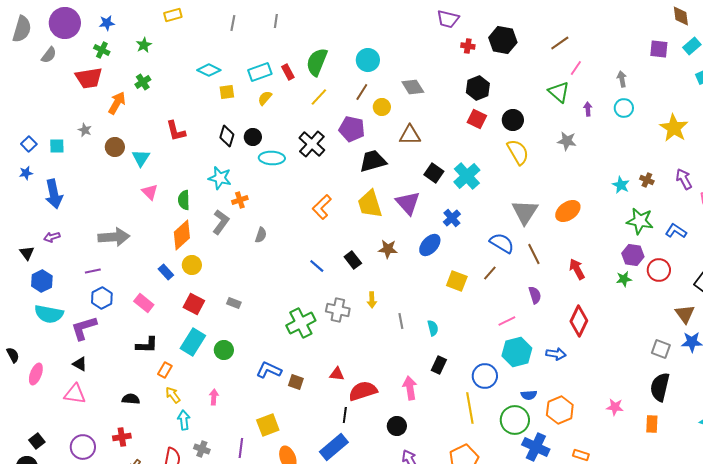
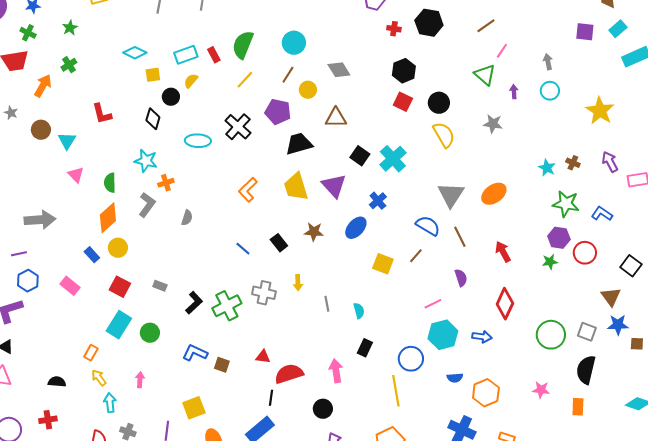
black circle: (253, 137) -> (171, 97), moved
black L-shape: (147, 345) -> (194, 303), moved, turned -45
green circle: (515, 420) -> (551, 335), moved

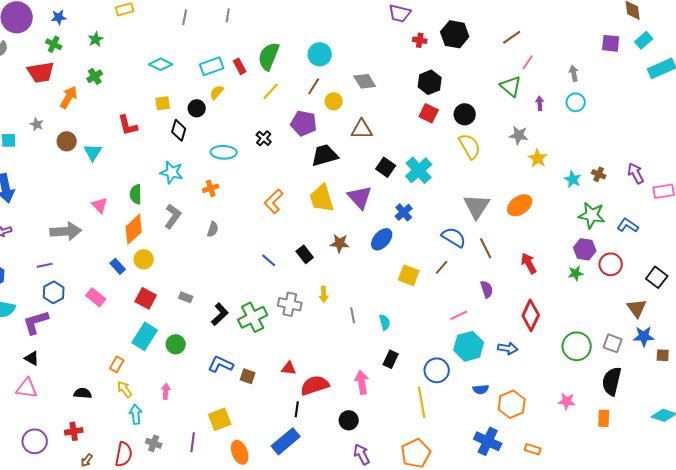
yellow square: (153, 75) -> (163, 103), moved
yellow star: (600, 111) -> (538, 158), moved, size x0.7
black cross: (238, 127) -> (264, 138), size x0.6
pink triangle: (76, 175) -> (100, 205), moved
orange cross: (166, 183) -> (211, 188), moved

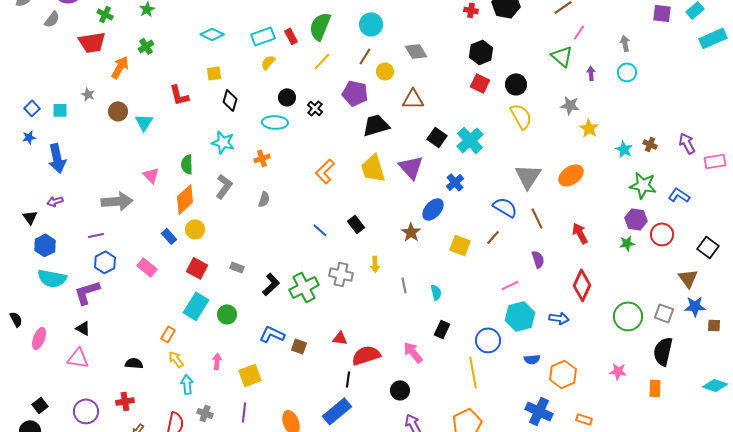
black circle: (197, 108) -> (287, 97), moved
brown star: (340, 243) -> (411, 232), moved, turned 30
pink arrow: (362, 382) -> (413, 352), turned -30
yellow square: (220, 419) -> (250, 375), moved

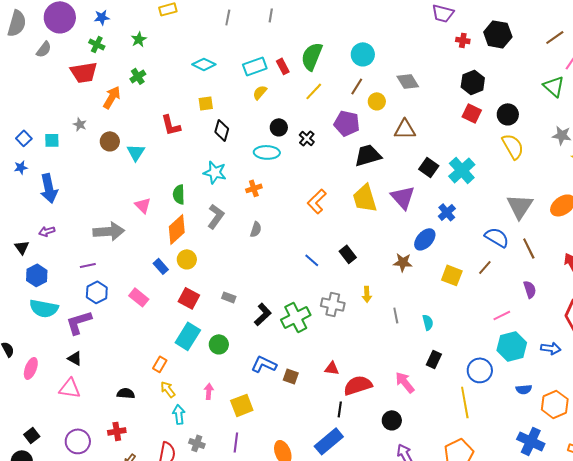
brown star: (411, 232) -> (403, 262), turned -30

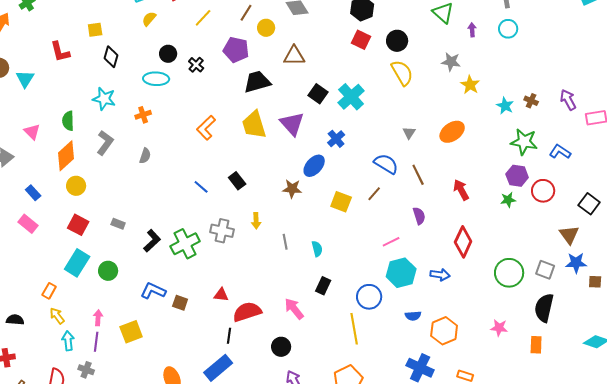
gray triangle: (520, 206) -> (409, 133), size x0.5
blue rectangle: (161, 266) -> (33, 193), moved
purple line: (236, 442) -> (96, 342), moved

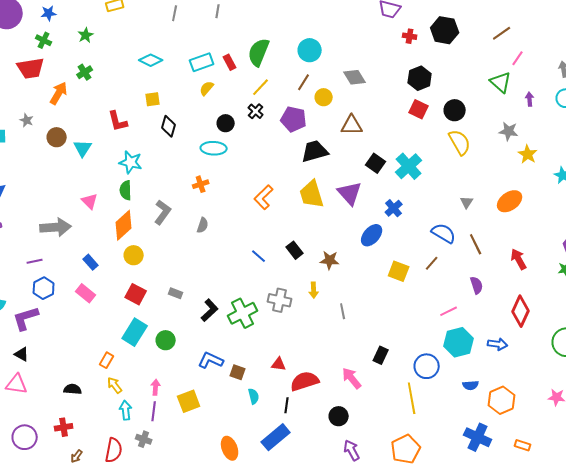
black cross: (196, 65) -> (256, 111), moved
cyan star: (104, 99) -> (131, 162), moved
brown star: (292, 189) -> (330, 260), moved
cyan semicircle: (317, 249) -> (254, 396), moved

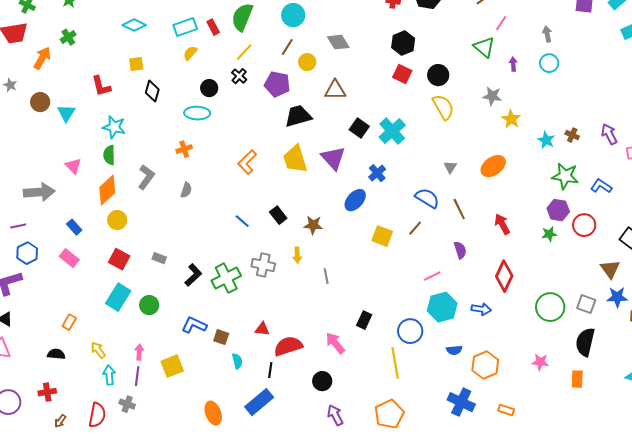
orange rectangle: (107, 360) -> (69, 322), moved

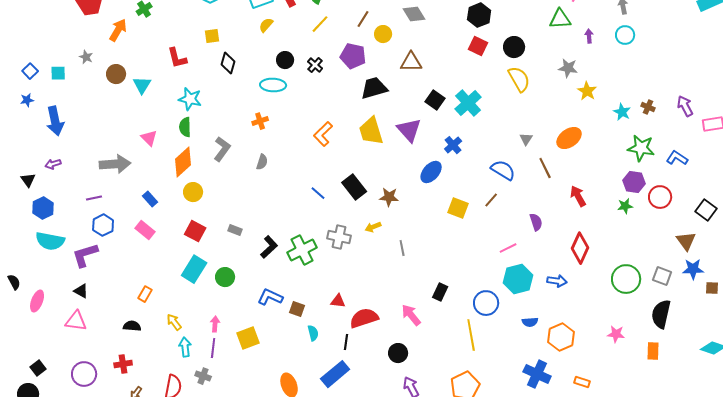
green triangle: (484, 47) -> (560, 19), turned -45
black cross: (239, 76) -> (315, 65), moved
brown line: (459, 209) -> (545, 168), moved
black rectangle: (278, 215) -> (354, 187), size x1.4
yellow arrow: (297, 255) -> (373, 227), turned 70

